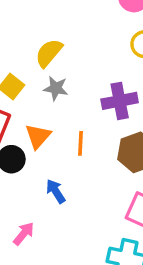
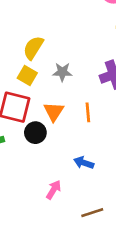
yellow semicircle: (49, 53) -> (33, 48), moved
blue arrow: (56, 191) -> (84, 163), moved, turned -30

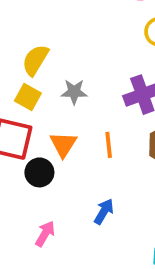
blue arrow: (84, 163) -> (104, 212), turned 102
pink arrow: (53, 190) -> (45, 234), moved

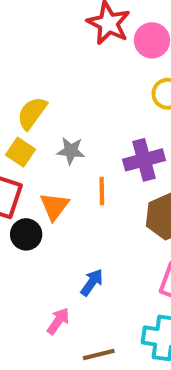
orange line: (109, 145) -> (102, 191), moved
pink arrow: (45, 234) -> (58, 321), moved

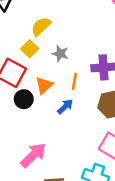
blue arrow: (92, 282) -> (65, 107), moved
pink arrow: (58, 321) -> (33, 155), size x1.6

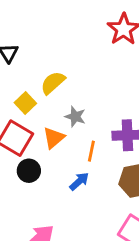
yellow square: (30, 49) -> (25, 103), moved
orange triangle: (44, 85) -> (54, 138), moved

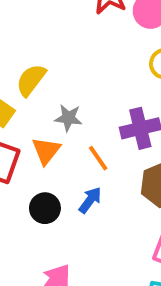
orange line: (91, 151) -> (98, 158), turned -35
black circle: (29, 171) -> (45, 208), moved

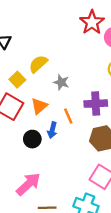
gray star: (68, 118) -> (61, 82), moved
blue arrow: (90, 200) -> (52, 130), moved, turned 147

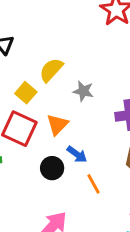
orange line: (68, 116) -> (94, 184), moved
blue arrow: (52, 130) -> (77, 154), turned -63

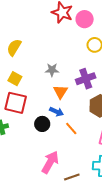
yellow semicircle: (51, 70) -> (14, 47), moved
orange triangle: (57, 125) -> (60, 92), moved

